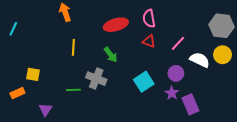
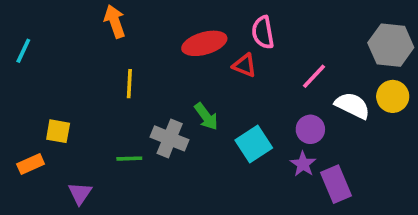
red triangle: (149, 41) -> (245, 65), moved
green arrow: (111, 55) -> (206, 117), moved

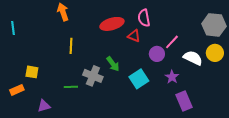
cyan line: (23, 51) -> (13, 28), turned -32
purple circle: (310, 129) -> (157, 54), moved
purple star: (303, 164) -> (172, 77), moved
purple triangle: (80, 193) -> (44, 106), turned 40

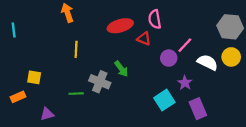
cyan square: (139, 79) -> (164, 100), moved

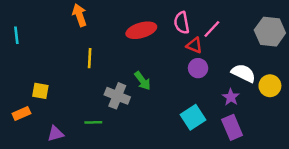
red triangle: (144, 39) -> (194, 45), moved
pink line: (185, 45) -> (212, 29), moved
yellow circle: (231, 57) -> (270, 86), moved
purple star: (185, 83) -> (231, 97), moved
green line: (76, 94) -> (93, 122), moved

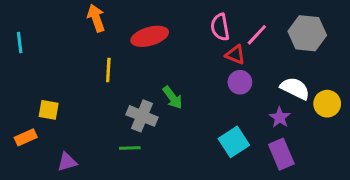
red ellipse: (141, 30) -> (150, 36), moved
gray hexagon: (270, 32) -> (307, 33), moved
green line: (93, 122) -> (130, 148), moved

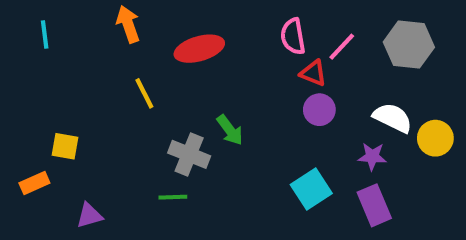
cyan line: (20, 42) -> (45, 34), moved
yellow line: (108, 70) -> (144, 93), turned -30
purple star: (280, 117) -> (372, 156), turned -30

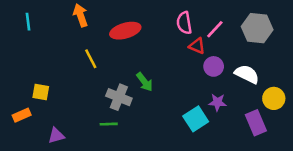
purple circle: (319, 110) -> (214, 66), moved
yellow circle: (435, 138) -> (274, 98), moved
purple star: (372, 156) -> (217, 102), moved
purple rectangle: (374, 205) -> (256, 123), moved

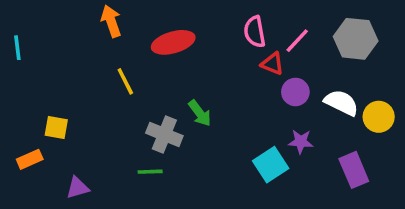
cyan line: (28, 22) -> (17, 48), moved
yellow circle: (274, 98) -> (379, 117), moved

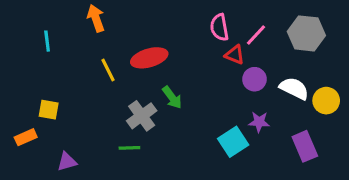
red ellipse: (173, 42) -> (149, 58), moved
cyan line: (17, 48) -> (47, 41), moved
gray cross: (164, 134) -> (142, 116), turned 32

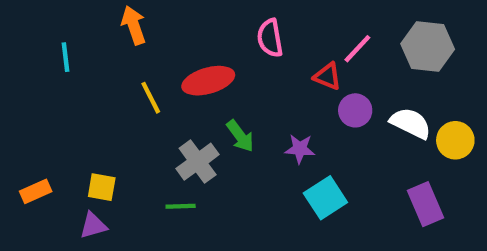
pink semicircle: (219, 27) -> (270, 38), moved
yellow square: (49, 110) -> (102, 187), moved
purple star: (259, 122) -> (300, 149), moved

